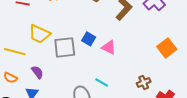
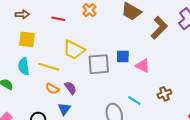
blue square: (89, 39) -> (123, 56), turned -32
orange semicircle: (10, 78) -> (52, 89), moved
brown cross: (144, 82) -> (164, 94), moved

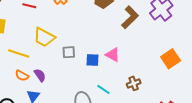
blue square: (123, 56) -> (92, 60), moved
gray square: (99, 64) -> (69, 52), size x0.6

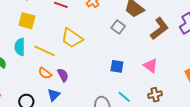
gray square: (69, 52) -> (118, 27), moved, turned 32
pink triangle: (113, 55) -> (150, 66), moved

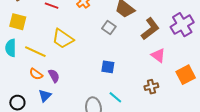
pink triangle: (150, 66) -> (158, 55), moved
brown cross: (155, 95) -> (151, 87), moved

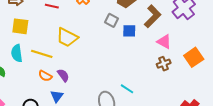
blue square: (108, 67) -> (129, 31), moved
brown cross: (151, 87) -> (164, 64), moved

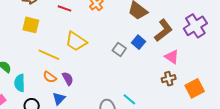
gray square: (112, 20) -> (119, 49), moved
blue square: (129, 31) -> (138, 42), turned 32
cyan semicircle: (17, 53) -> (20, 83), moved
orange square: (194, 57) -> (195, 88), moved

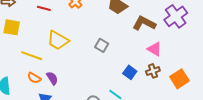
brown L-shape: (163, 30) -> (144, 23), turned -110
blue square: (138, 42) -> (130, 72), moved

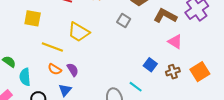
gray square: (102, 45) -> (124, 21), moved
brown cross: (153, 71) -> (173, 72), moved

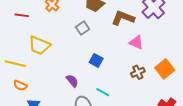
gray square: (124, 21) -> (82, 28), turned 32
blue square: (150, 65) -> (96, 60), moved
purple semicircle: (73, 70) -> (72, 81), moved

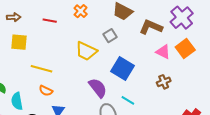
yellow trapezoid: (39, 45) -> (86, 51), moved
blue square: (96, 60) -> (122, 68), size x1.6
orange square: (165, 69) -> (185, 48), moved
purple semicircle: (72, 81) -> (98, 88), size x1.5

